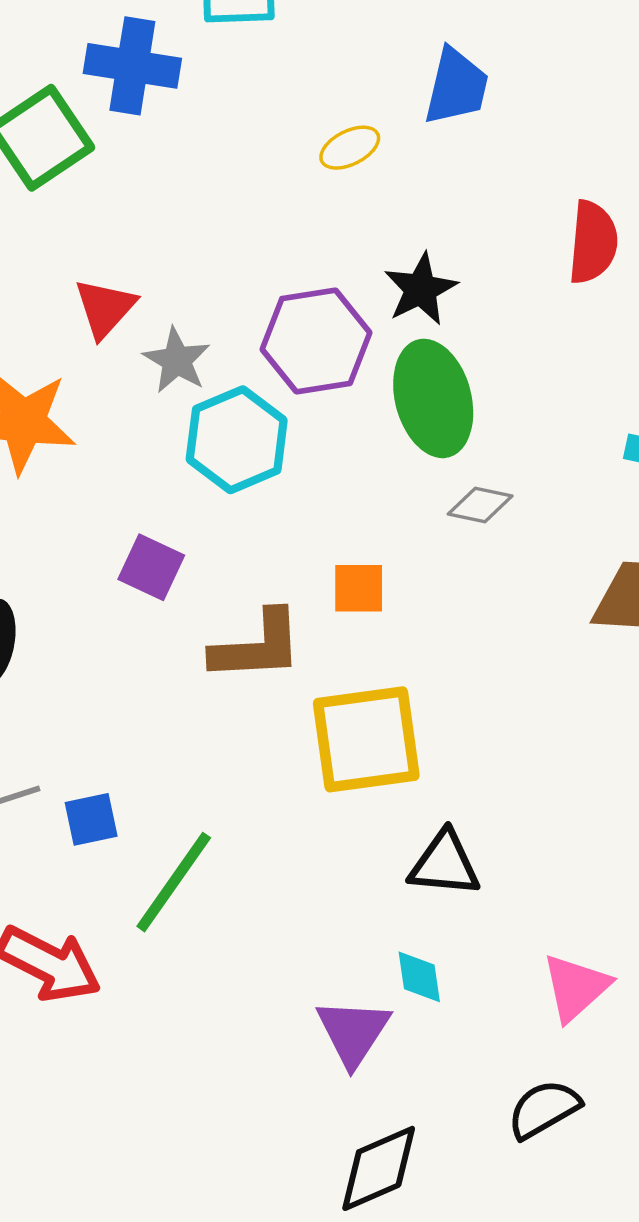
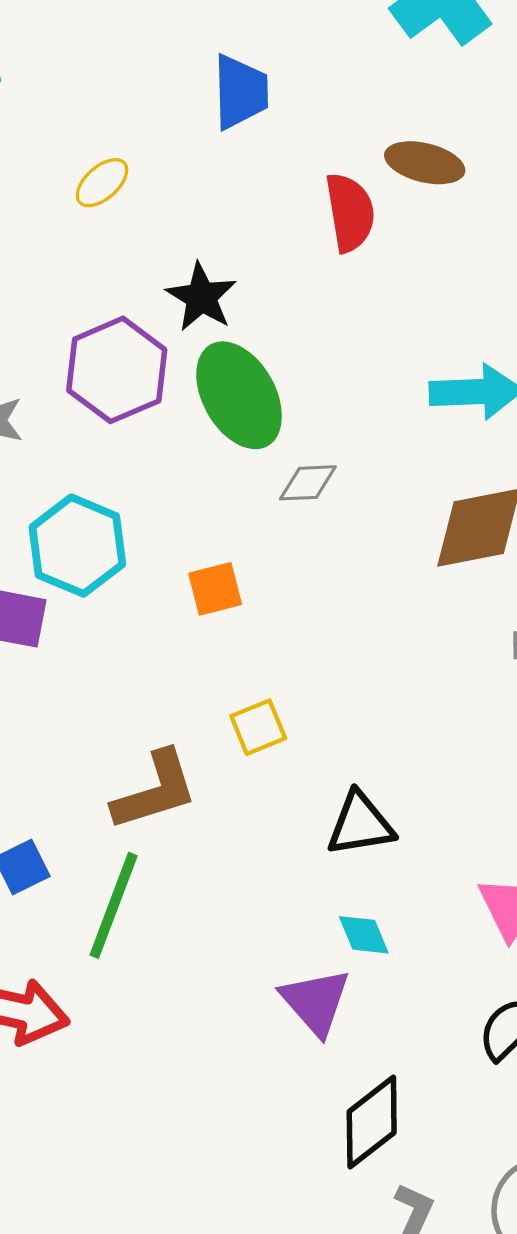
blue trapezoid: (456, 87) -> (240, 92), moved
cyan hexagon: (237, 440) -> (77, 546), moved
brown L-shape: (257, 646) -> (155, 791), moved
yellow square: (366, 739) -> (258, 727), size x0.5

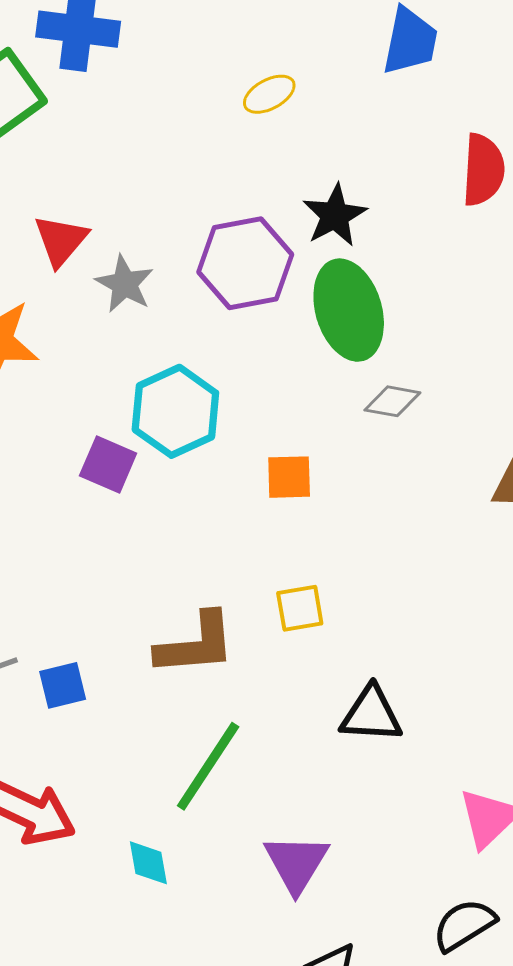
green line: (114, 905) -> (208, 766), moved
cyan diamond: (364, 935) -> (148, 863), moved

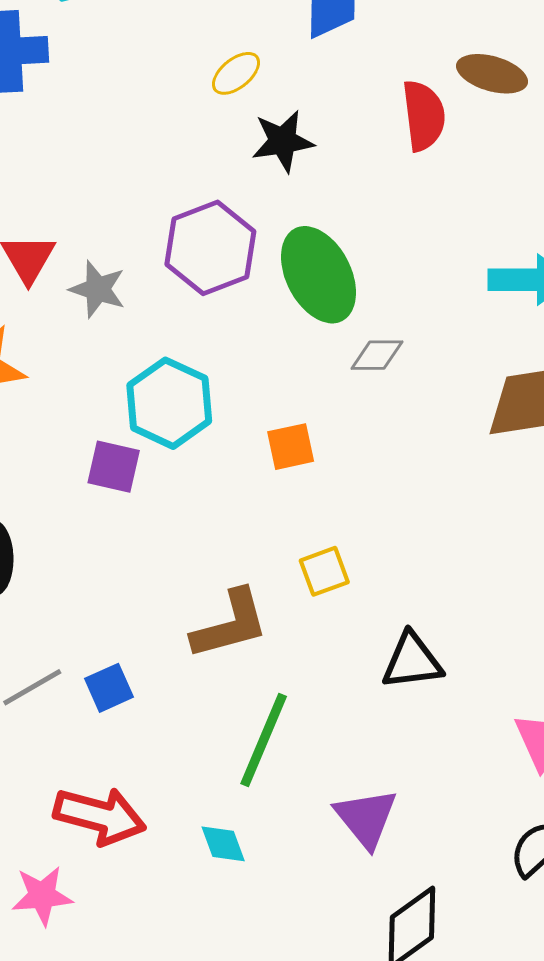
yellow ellipse: (269, 94) -> (236, 73), moved
black star: (335, 215) -> (283, 141), moved, turned 30

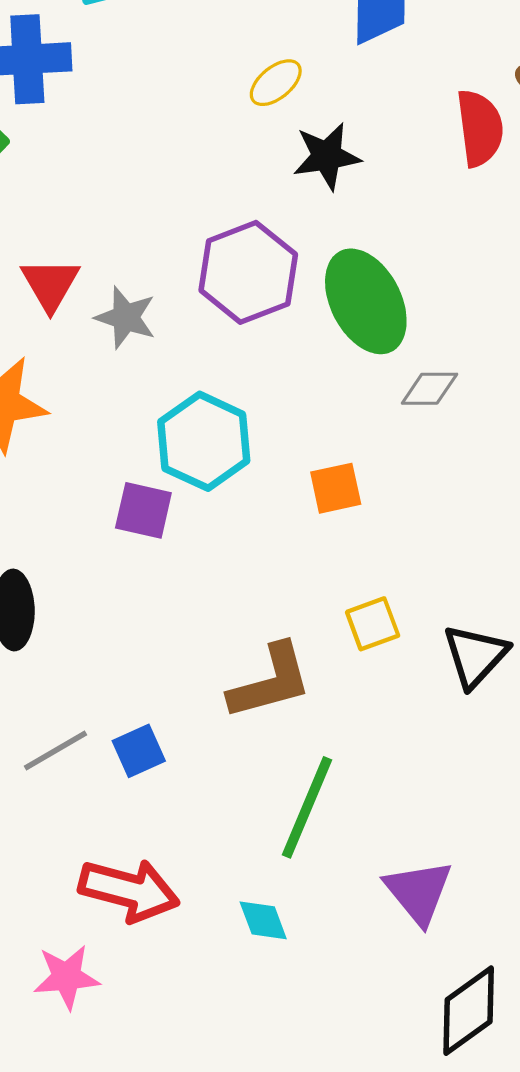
black triangle: (412, 661) -> (475, 656), moved, turned -40

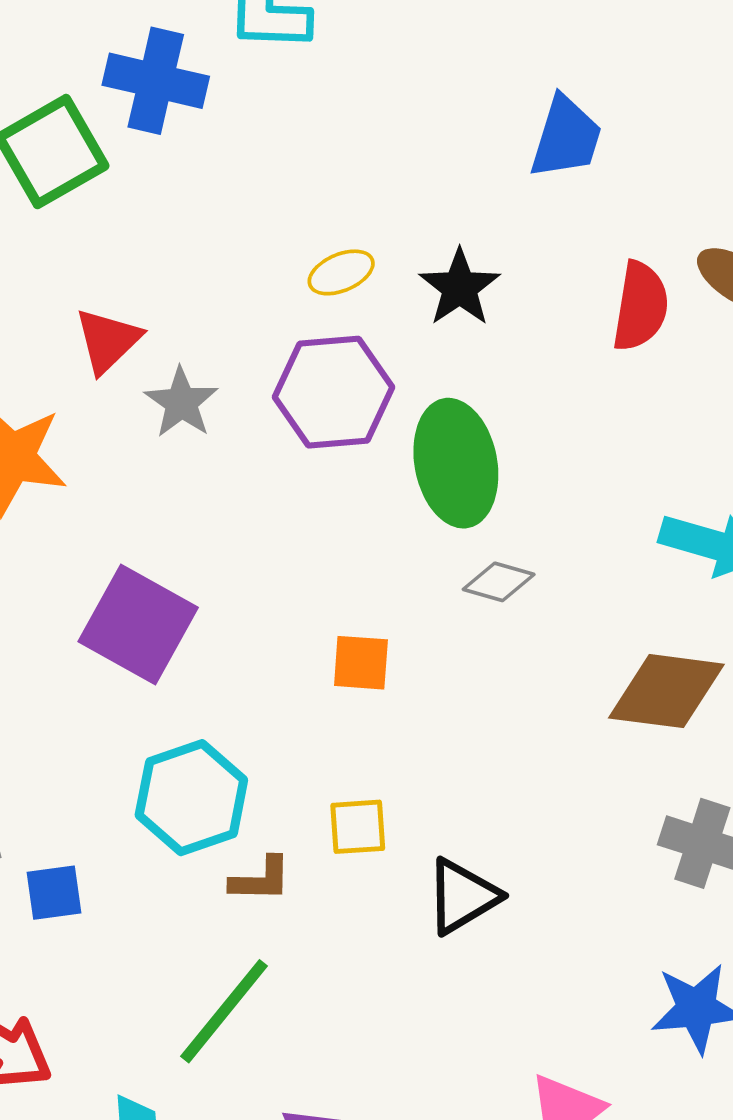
yellow ellipse: (276, 83) -> (341, 272), moved
black star: (327, 156) -> (460, 288), turned 30
cyan hexagon: (204, 441) -> (191, 798), moved
purple square: (143, 510) -> (138, 624), size x1.6
brown L-shape: (270, 682) -> (261, 879), moved, size x0.6

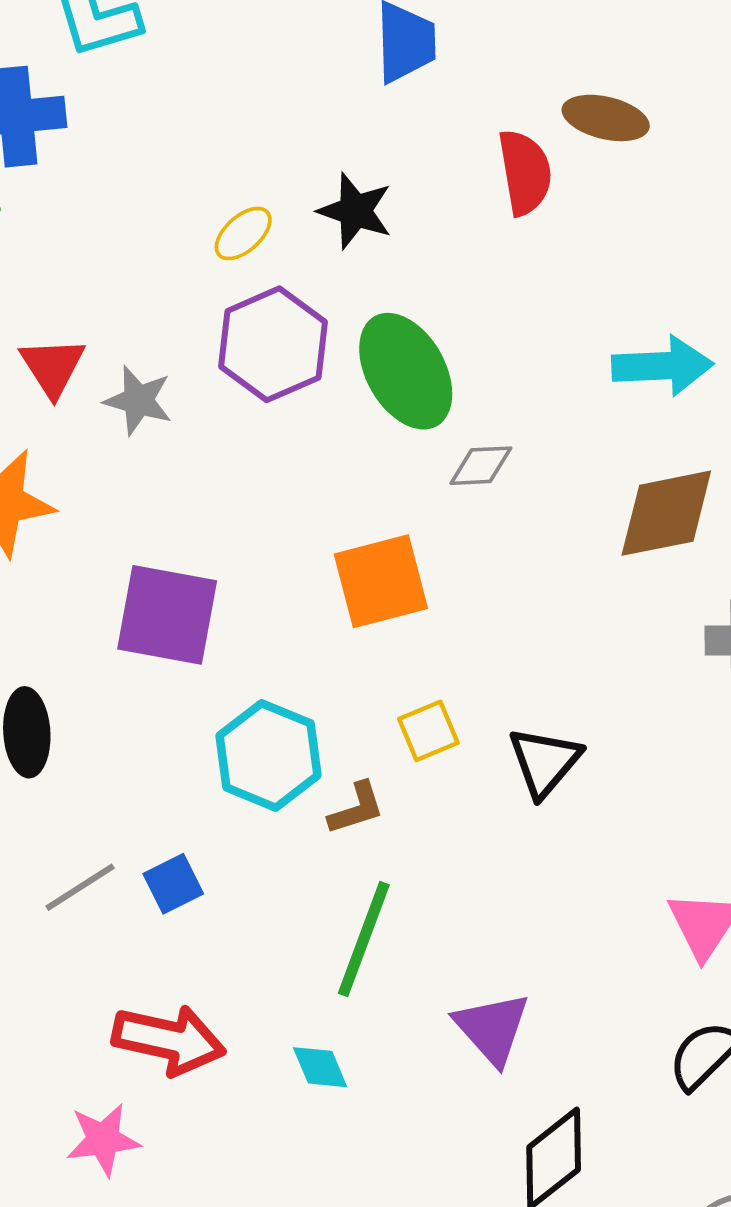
orange square: (361, 663) -> (381, 581), size x1.6

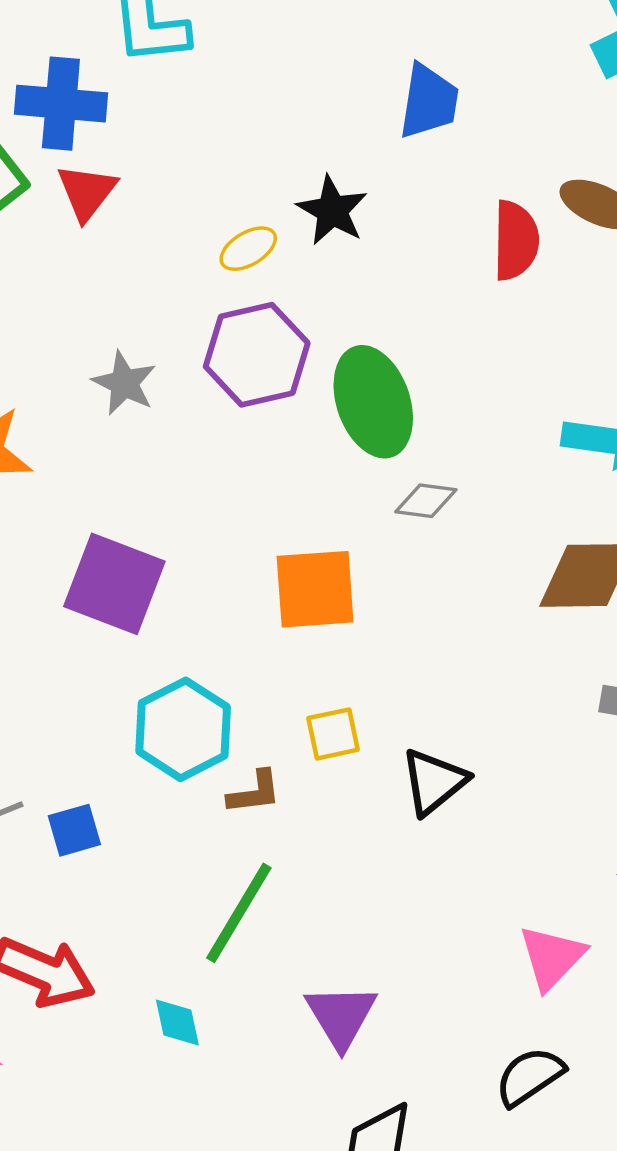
black star: (355, 211) -> (332, 210), moved
red triangle: (52, 367) -> (87, 192), moved

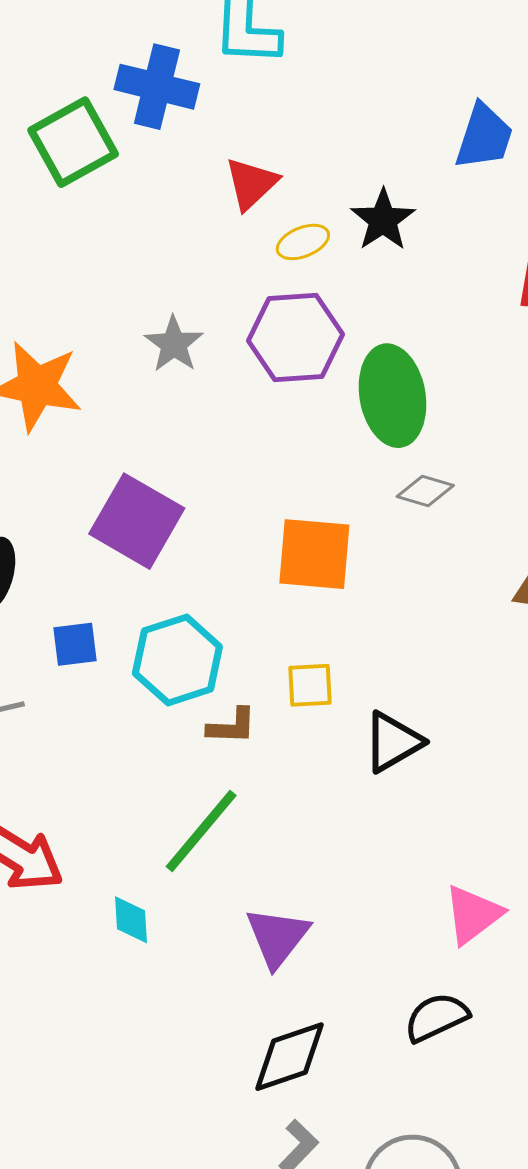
red triangle: (87, 192) -> (251, 184), moved
blue square: (74, 830) -> (75, 644), moved

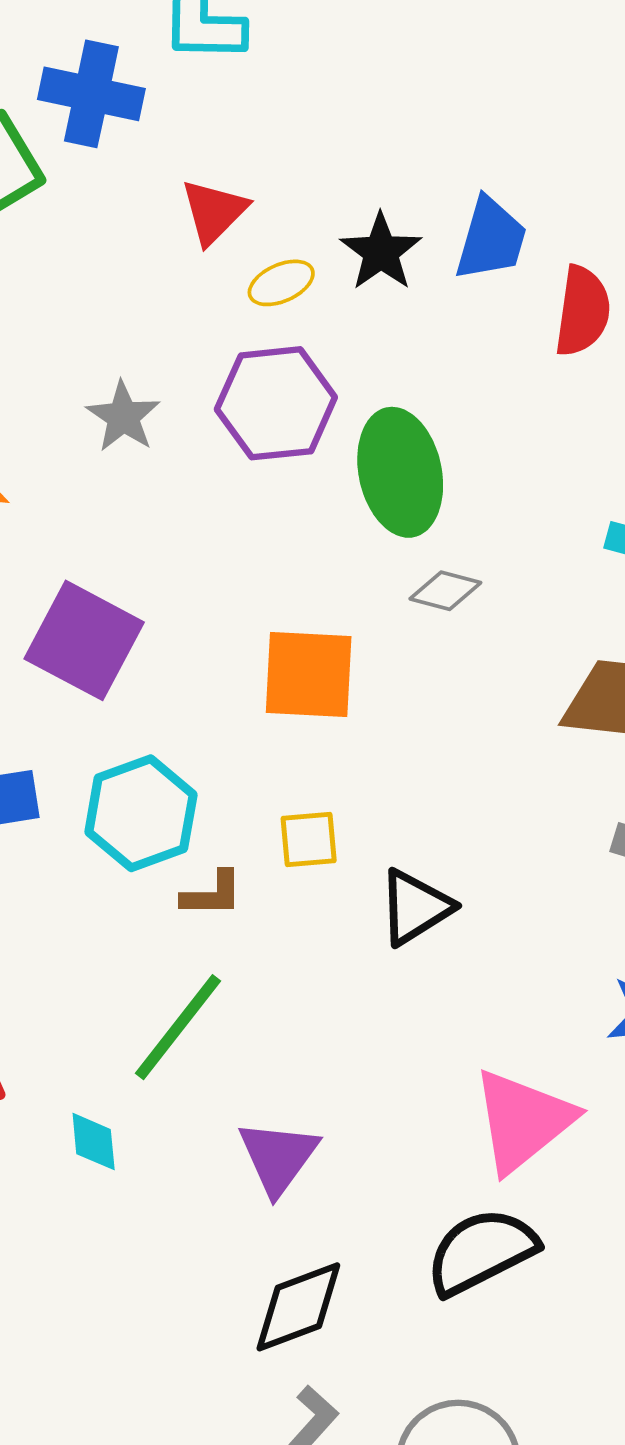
blue trapezoid: (484, 137) -> (491, 239), moved
pink triangle: (473, 915) -> (523, 1121), size x1.4
black semicircle: (436, 1017) -> (481, 1251), size x1.4

